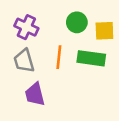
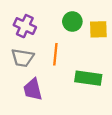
green rectangle: (91, 58) -> (88, 78), moved
gray trapezoid: (24, 61) -> (23, 58), turned -65

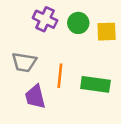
purple cross: (25, 26) -> (45, 19), moved
orange line: (55, 54) -> (60, 76), moved

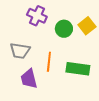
green circle: (78, 23) -> (64, 29), moved
yellow square: (107, 32) -> (87, 26), turned -36

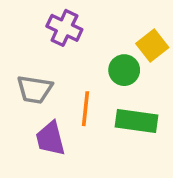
green circle: (64, 29) -> (124, 70), moved

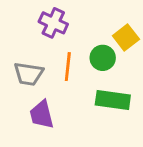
orange line: (86, 109) -> (68, 67), moved

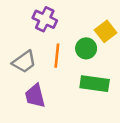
gray trapezoid: (29, 74) -> (24, 62), turned -45

